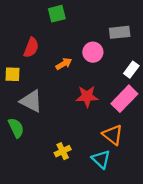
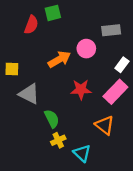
red semicircle: (31, 47) -> (31, 25), moved
orange arrow: (64, 64) -> (59, 59), size x1.5
green semicircle: (16, 128) -> (52, 119), moved
cyan triangle: (101, 159) -> (82, 153), moved

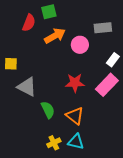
orange arrow: (59, 59) -> (55, 36), moved
orange triangle: (105, 125) -> (75, 116), moved
yellow cross: (58, 140) -> (54, 143), moved
cyan triangle: (82, 153) -> (76, 142), turned -30

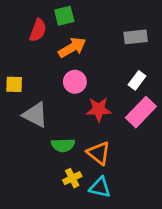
pink circle: (80, 45) -> (75, 82), moved
white rectangle: (113, 60) -> (137, 80), moved
green semicircle: (48, 110) -> (63, 145), turned 114
yellow cross: (54, 143) -> (72, 178), moved

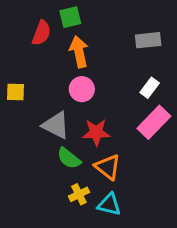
orange arrow: (72, 47) -> (79, 52), turned -72
red star: (99, 109) -> (96, 132), moved
gray triangle: (35, 115) -> (56, 125), moved
green semicircle: (63, 145) -> (69, 158), turned 40

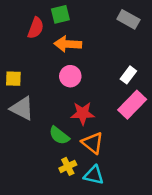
gray rectangle: (148, 40) -> (128, 19), moved, turned 35
orange arrow: (79, 52) -> (68, 44), turned -75
gray triangle: (56, 125) -> (22, 108), moved

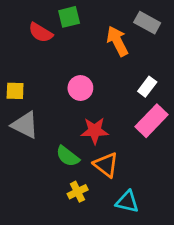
red semicircle: (36, 28) -> (41, 33), turned 100
orange arrow: (68, 44) -> (117, 41), moved, turned 60
cyan triangle: (94, 175) -> (127, 202), moved

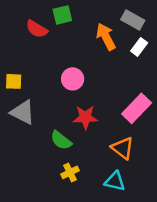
white rectangle: (147, 87) -> (139, 47), moved
orange triangle: (106, 165) -> (123, 148), moved

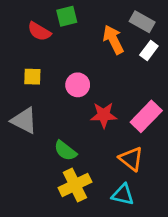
yellow square: (14, 81) -> (32, 77), moved
red star: (85, 117) -> (104, 115), moved
yellow cross: (70, 172) -> (75, 185), size x1.6

